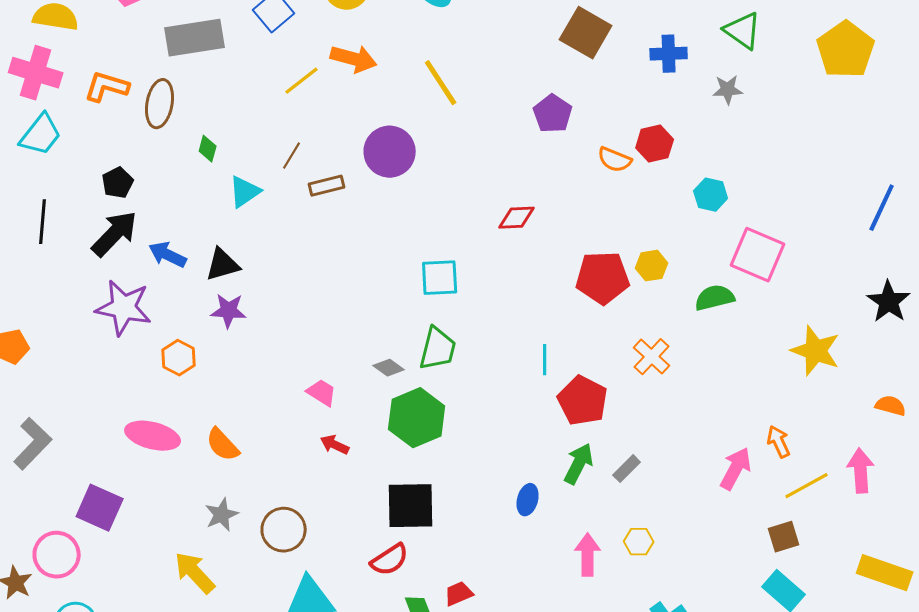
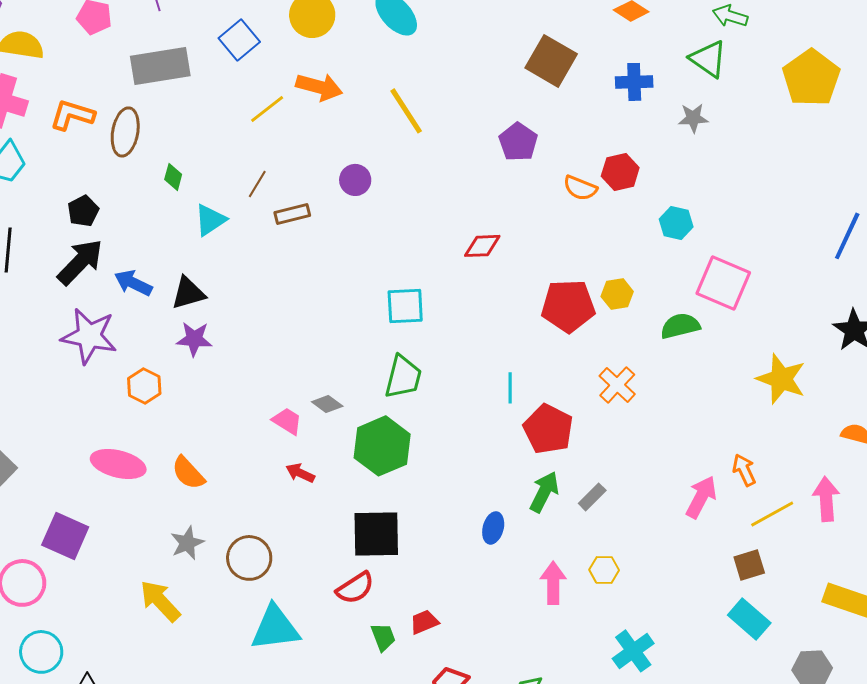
purple circle: (390, 152) -> (355, 180), size x0.6
gray diamond: (389, 368) -> (327, 404), moved

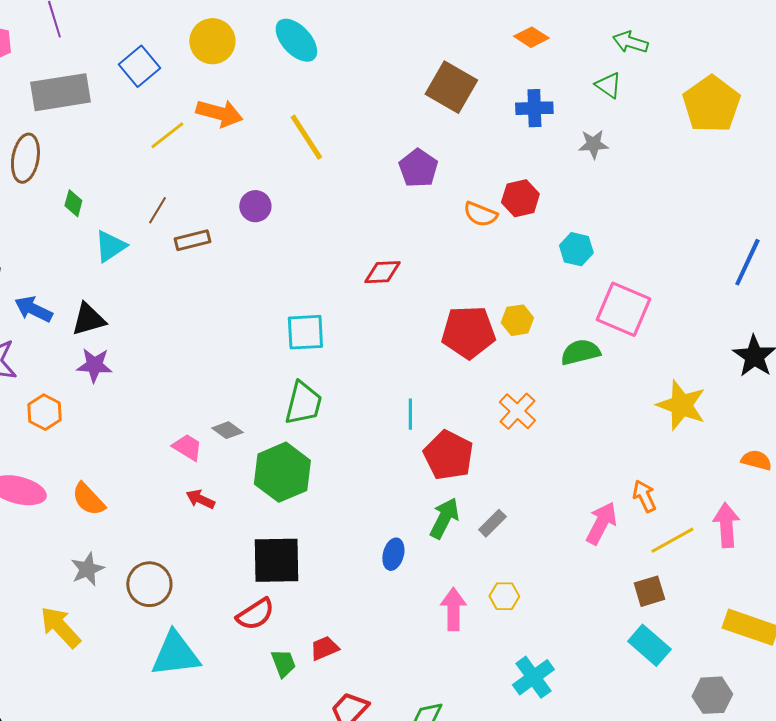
green triangle: (708, 59) -> (608, 85), size x0.7

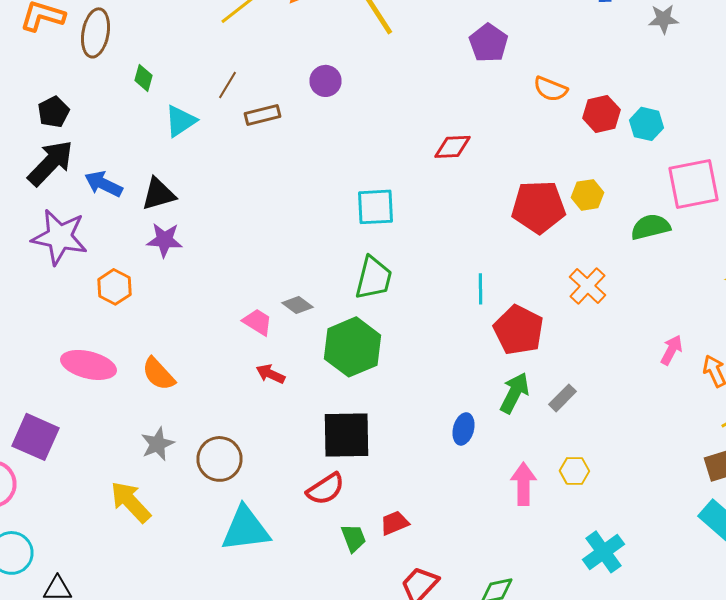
red hexagon: (520, 198) -> (602, 114), moved
pink square: (623, 309) -> (694, 184), turned -34
pink arrow: (601, 523) -> (672, 350), moved, size x0.7

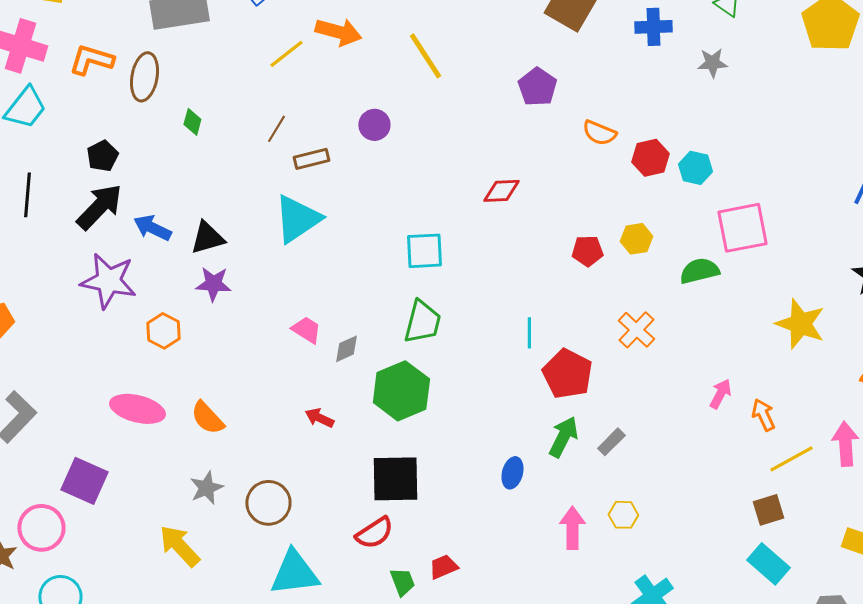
cyan triangle: (180, 121) -> (297, 219), moved, size x1.5
red pentagon: (538, 207) -> (587, 251), size x0.6
gray diamond: (298, 305) -> (346, 349), turned -60
pink trapezoid: (258, 322) -> (306, 330), moved

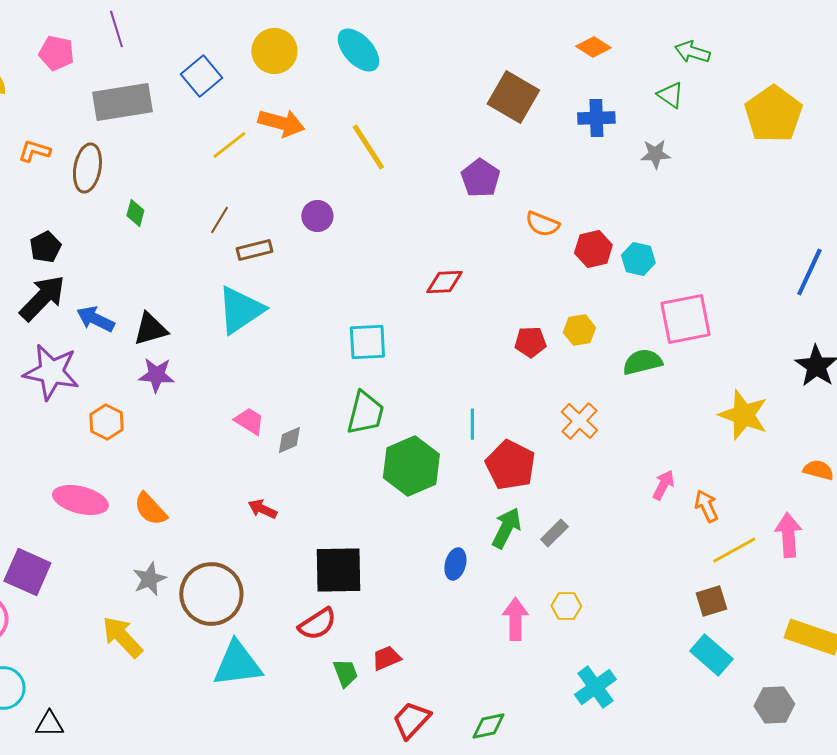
orange L-shape: (91, 60) -> (34, 151), size x0.7
green hexagon: (401, 391) -> (411, 466), moved
brown circle: (268, 503) -> (211, 594), size x1.4

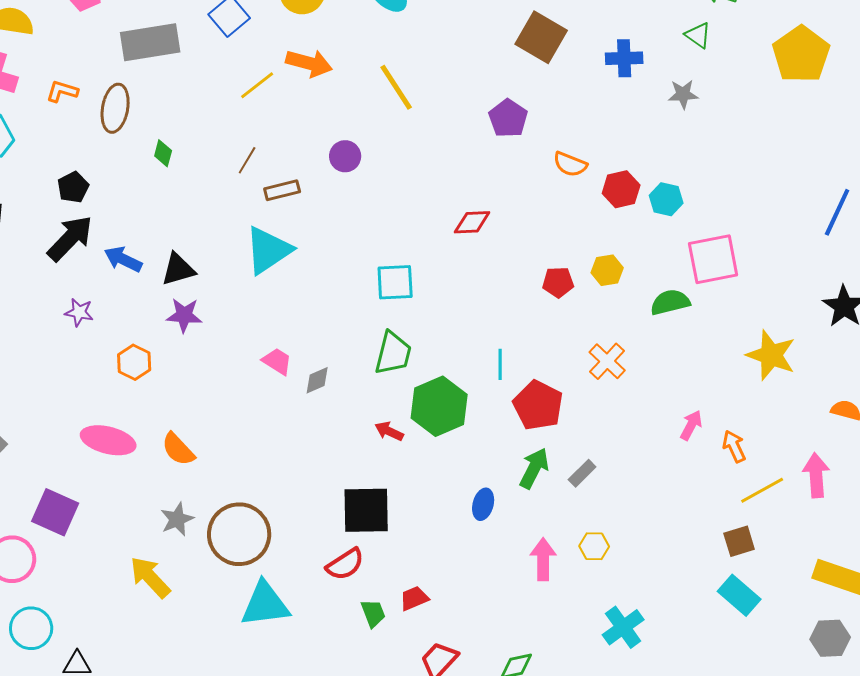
purple star: (51, 372) -> (79, 312), size x0.5
red arrow: (262, 509) -> (389, 431), moved
gray hexagon: (774, 705) -> (830, 638), moved

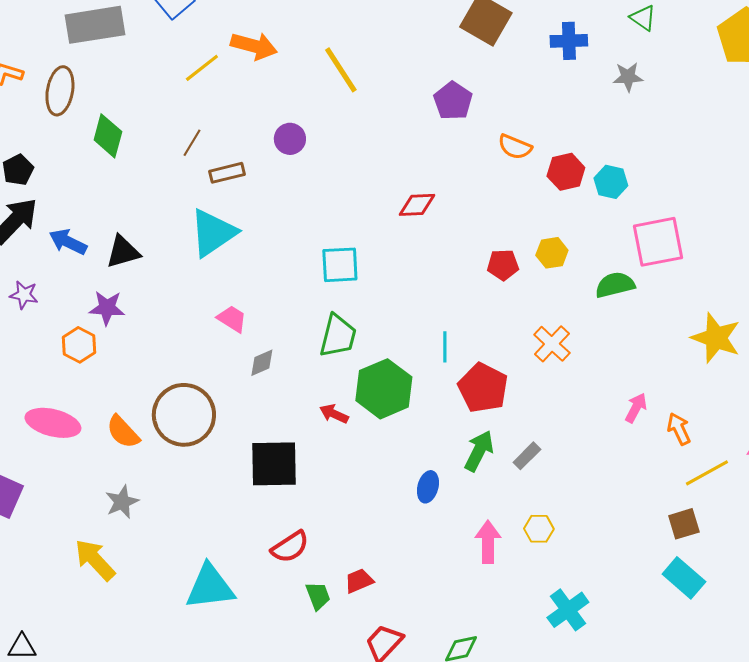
green diamond: (163, 153) -> (108, 136), size x1.6
purple star: (184, 315) -> (107, 308), moved
pink trapezoid: (277, 361) -> (232, 319), moved
black square: (366, 510) -> (274, 464), moved
brown circle: (239, 534) -> (184, 415), moved

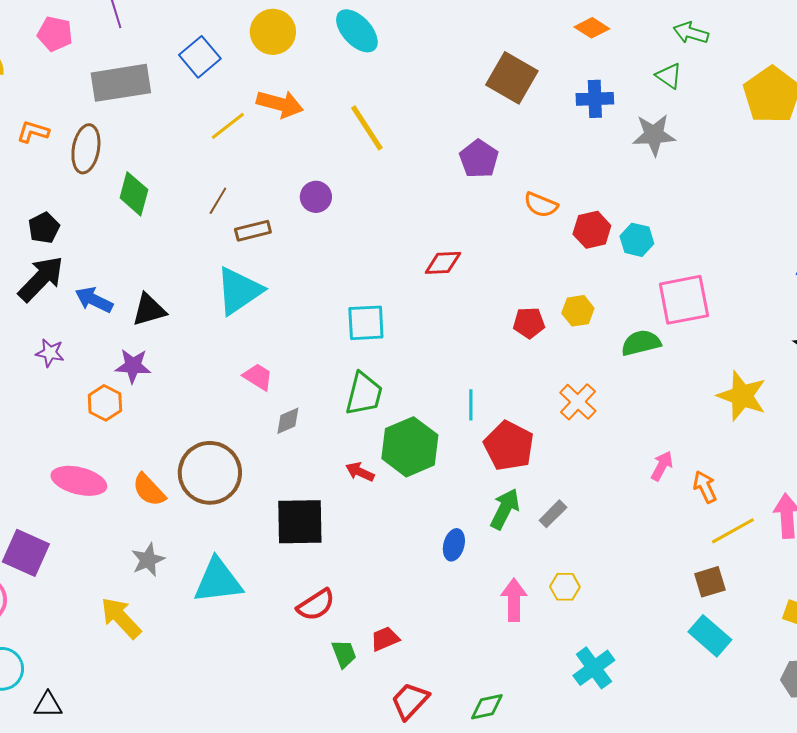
gray star: (628, 77) -> (654, 135), size x1.4
cyan triangle: (210, 587) -> (218, 581), moved

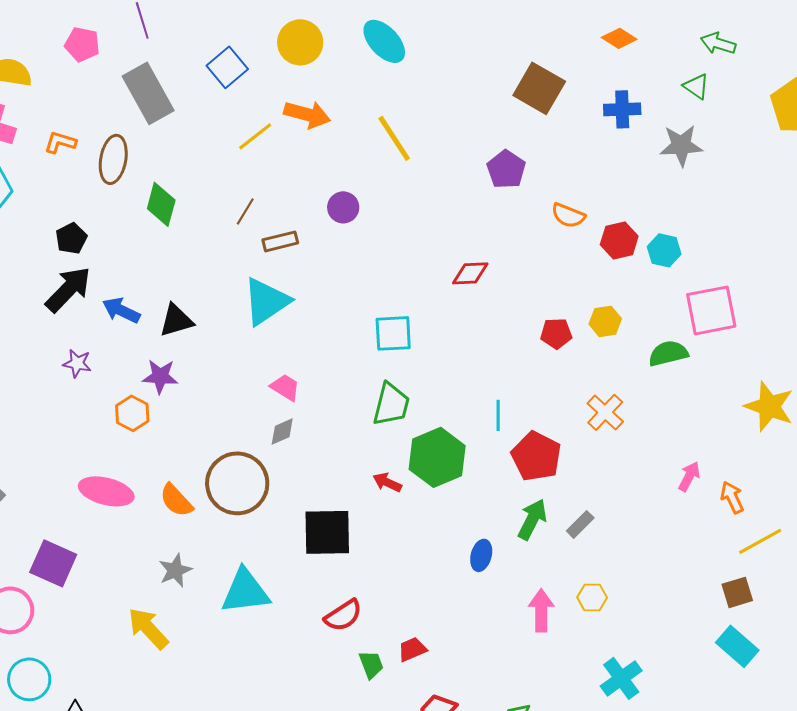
gray rectangle: (121, 83) -> (148, 93), turned 70
gray diamond: (288, 421) -> (282, 431), moved

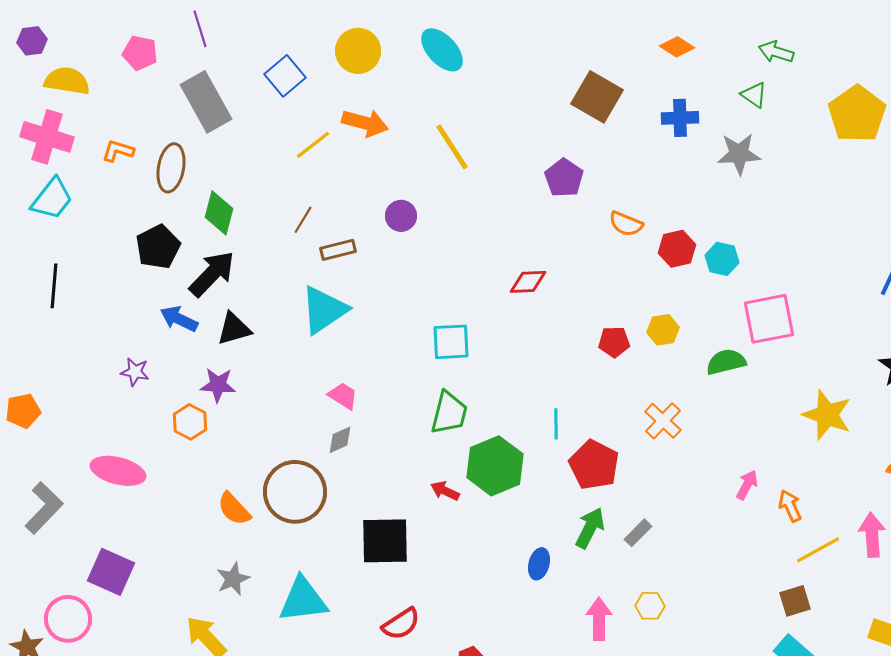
black pentagon: (71, 238) -> (158, 247), moved, size x1.4
black arrow: (68, 289) -> (212, 274), moved
pink ellipse: (106, 491) -> (118, 471), moved

